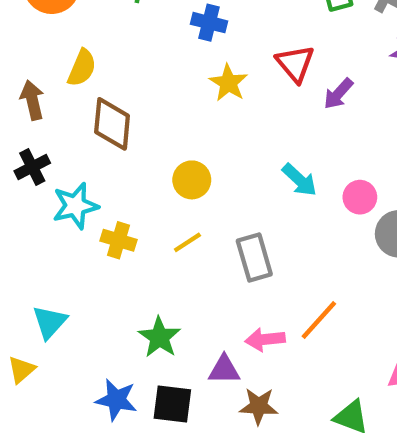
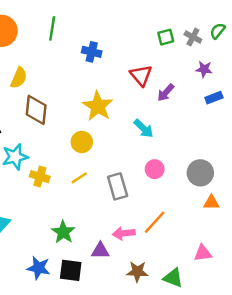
yellow star: (228, 83) -> (98, 106), moved, size x1.4
cyan arrow: (300, 180) -> (144, 128), moved
pink circle: (360, 197) -> (155, 169), moved
brown star: (259, 406) -> (137, 272), moved

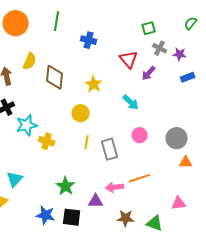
gray cross: (193, 37) -> (160, 48), moved
yellow star: (98, 106) -> (94, 84), size x0.7
brown diamond: (36, 110) -> (55, 77), moved
yellow line: (79, 178) -> (87, 142), moved, turned -48
orange line: (155, 222) -> (140, 178), turned 30

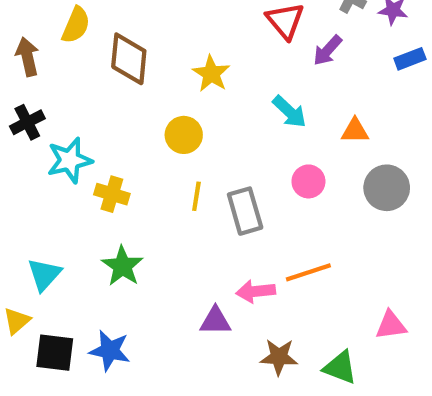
orange triangle: (186, 162) -> (355, 131), moved
green star: (66, 186) -> (122, 266), moved
black square: (72, 217) -> (55, 353), moved

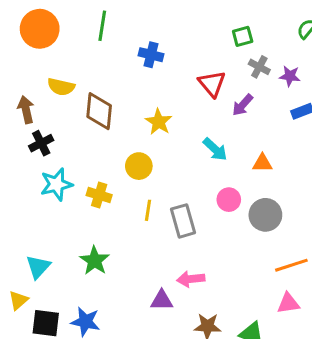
yellow semicircle: (76, 25) -> (61, 87), turned 80
black cross: (27, 122) -> (41, 143), moved
gray circle: (387, 188) -> (265, 215), moved
yellow cross: (112, 194) -> (99, 195), moved
orange line: (308, 272) -> (291, 265), moved

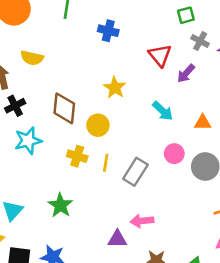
brown diamond: (99, 111) -> (64, 108), moved
yellow cross: (99, 195) -> (77, 156), moved
gray rectangle: (183, 221) -> (135, 172), turned 48

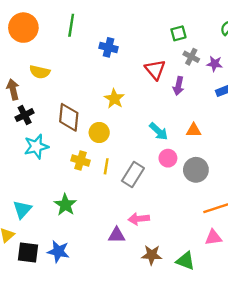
purple arrow: (186, 73) -> (178, 86), turned -30
cyan arrow: (163, 111) -> (159, 131), moved

